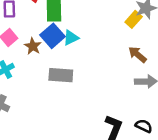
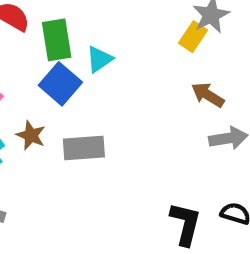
cyan triangle: (71, 38) -> (99, 59), moved
brown star: (33, 46) -> (31, 135), moved

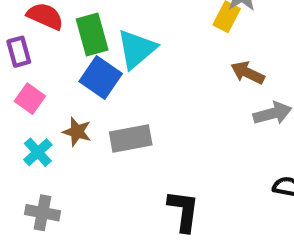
cyan triangle: (99, 59) -> (136, 49), size x1.5
black L-shape: (185, 224) -> (184, 211), moved

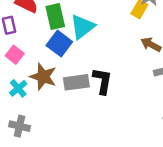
brown star: (77, 132) -> (43, 77), size x1.5
black L-shape: (184, 211) -> (102, 81), moved

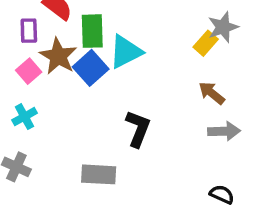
brown star: (43, 77) -> (58, 56), moved
gray rectangle: (76, 82) -> (99, 174), moved

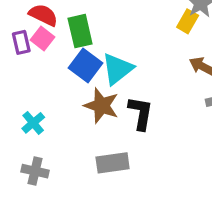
cyan triangle: (126, 52) -> (118, 69), moved
brown star: (58, 56) -> (101, 106), moved
pink square: (29, 71) -> (42, 38), moved

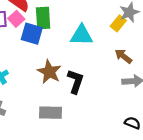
blue square: (85, 66) -> (32, 34), moved, turned -30
cyan triangle: (118, 69) -> (82, 35), moved, turned 30

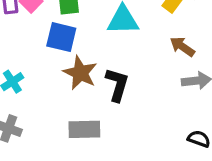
blue square: (32, 34) -> (61, 37), moved

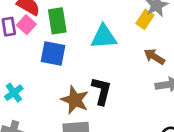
brown star: (80, 73) -> (75, 100), moved

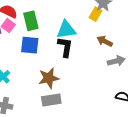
black L-shape: (102, 91) -> (65, 47), moved
brown star: (75, 100) -> (49, 78), turned -30

